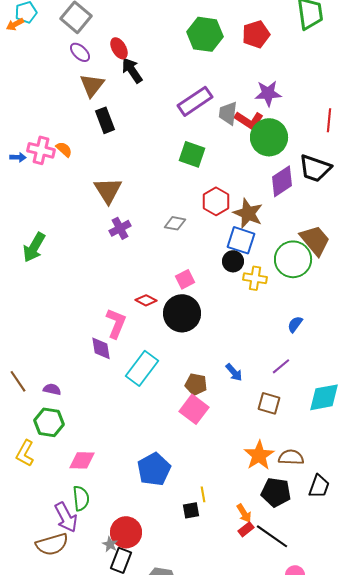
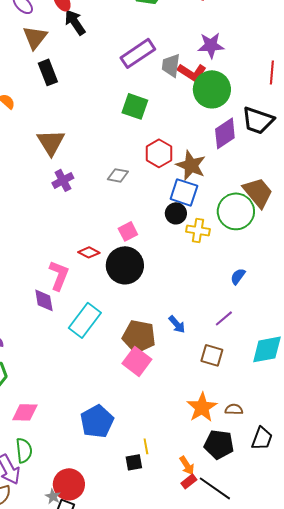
brown pentagon: (196, 384) -> (139, 336), size x1.5
brown semicircle: (291, 457) -> (234, 409), size x0.7

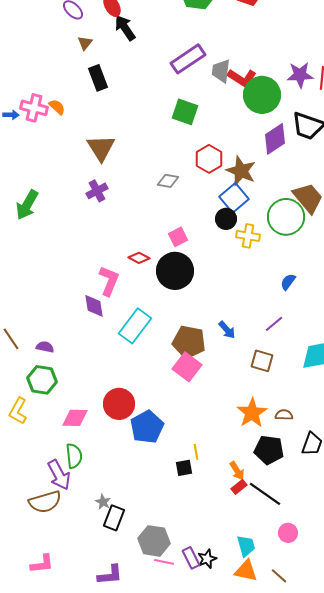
brown triangle: (35, 37) -> (85, 43), size x0.6
purple star: (211, 45) -> (300, 75), moved
purple cross: (63, 180) -> (97, 191), moved
blue square: (184, 192) -> (234, 198), turned 32
red circle: (69, 484) -> (119, 404), moved

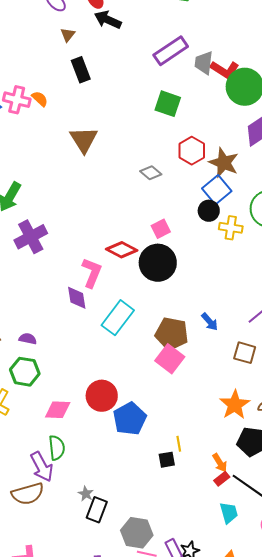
black arrow: (125, 28) -> (108, 20), turned -32
gray diamond: (168, 181) -> (151, 173), turned 30
purple cross: (97, 191) -> (31, 237), moved, size x1.5
red diamond: (139, 258) -> (122, 250), size x1.4
cyan trapezoid: (246, 546) -> (229, 513), moved

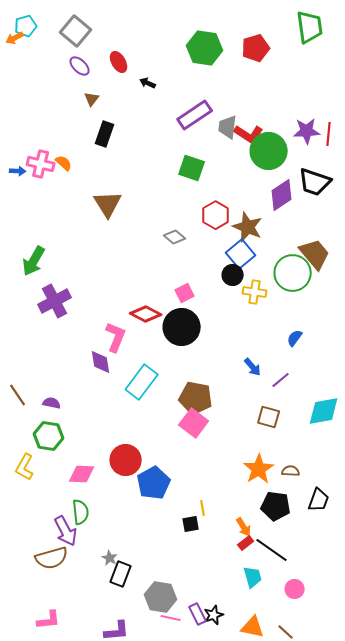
black arrow: (108, 20) -> (148, 83), moved, size x0.6
black rectangle: (81, 70) -> (105, 134), turned 40
blue arrow: (210, 322) -> (253, 367), moved

